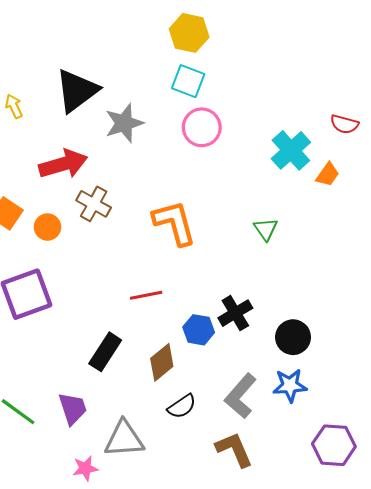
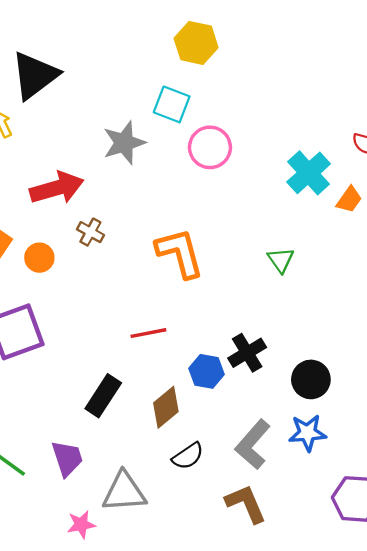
cyan square: (188, 81) -> (172, 104), moved
black triangle: (77, 91) -> (35, 75), moved
brown cross: (94, 204) -> (90, 232), size x0.7

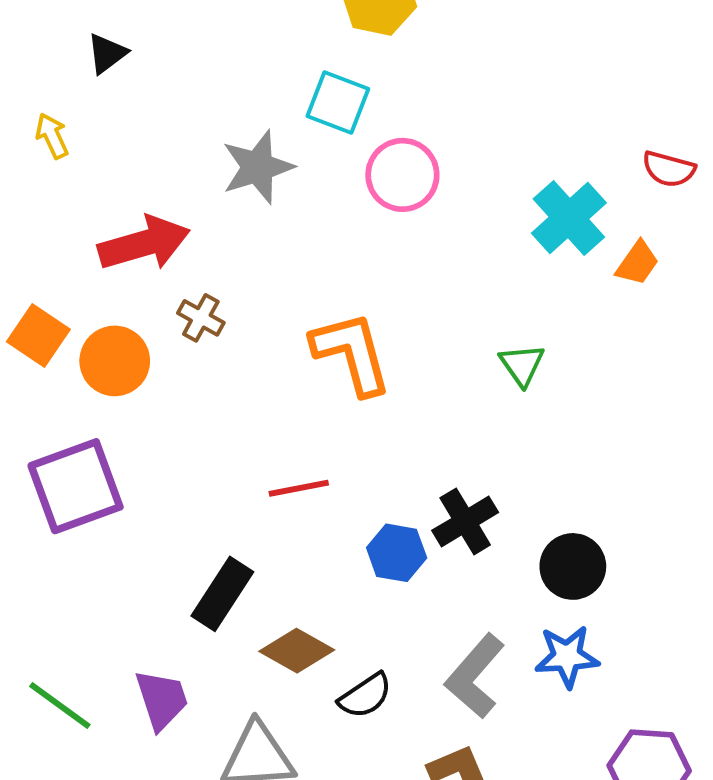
black triangle: (35, 75) -> (107, 54), size x0.5
orange circle: (39, 258) -> (115, 361), size x1.4
brown diamond: (166, 407) -> (297, 651), moved, turned 69

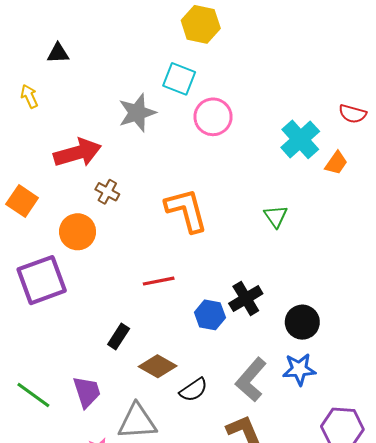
black triangle: (107, 54) -> (58, 53), turned 35
orange circle: (115, 361) -> (78, 232), moved
black rectangle: (222, 594) -> (119, 336), size x0.7

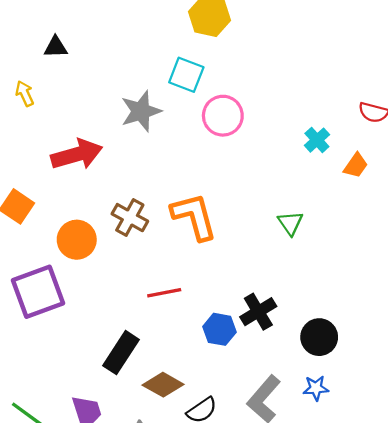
cyan cross: (300, 139) -> (317, 140), size x0.6
brown cross: (107, 192) -> (130, 218), moved, size x1.4
black rectangle: (119, 336) -> (121, 353), size x1.5
blue star: (299, 369) -> (316, 388), size x0.7

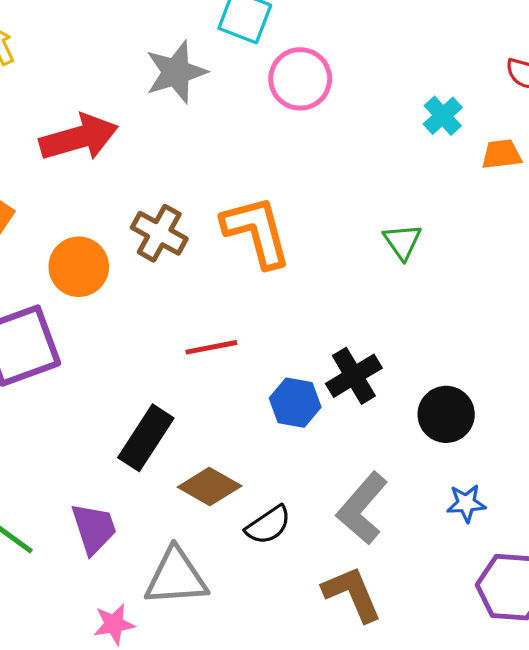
orange trapezoid: (356, 165) -> (501, 154), turned -132
blue star: (316, 388) -> (466, 503), moved

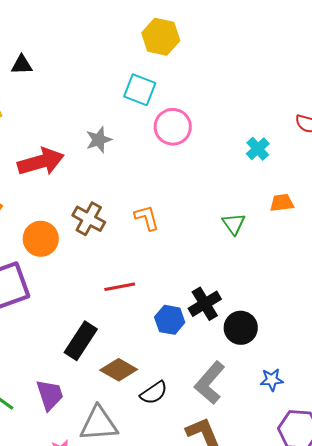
gray star: (176, 72) -> (99, 140), moved, size x0.7
orange trapezoid: (501, 154) -> (282, 203), moved
orange L-shape: (257, 232) -> (147, 218), size x0.6
black circle: (446, 414) -> (241, 328), moved

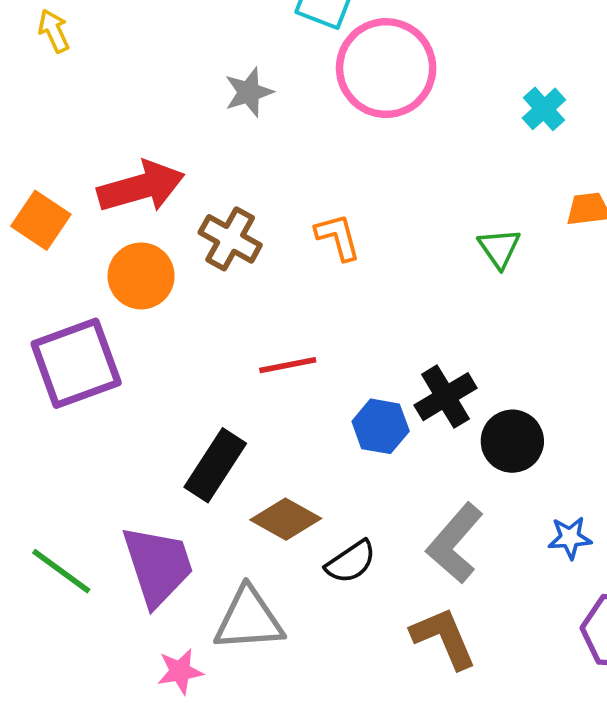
pink circle: (173, 127) -> (386, 68), size x1.4
red arrow: (41, 162) -> (141, 187), moved
purple trapezoid: (50, 395) -> (158, 566), size x1.4

